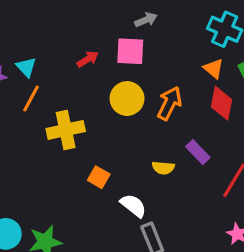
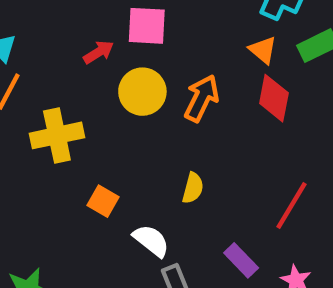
red arrow: (88, 59) -> (99, 52), moved
purple rectangle: (198, 152) -> (241, 260), moved
yellow semicircle: (163, 168) -> (193, 188), turned -80

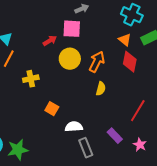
yellow cross: (57, 135) -> (31, 79), size x0.7
yellow semicircle: (193, 188) -> (101, 89), moved
white semicircle: (151, 241) -> (74, 127), turned -42

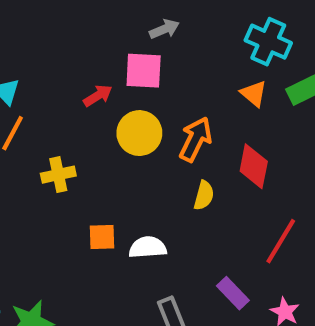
red diamond: (130, 62) -> (254, 166), moved
orange square: (52, 109) -> (102, 237), turned -32
white semicircle: (74, 127) -> (148, 247), moved

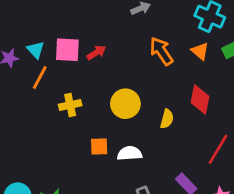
pink square: (144, 71) -> (67, 50), moved
yellow circle: (139, 133) -> (125, 104), moved
orange arrow: (195, 139) -> (161, 51), moved, turned -60

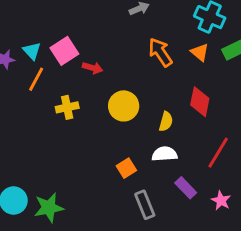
pink square: (67, 50) -> (64, 51), turned -36
red arrow: (96, 53) -> (93, 68), moved, turned 48
orange square: (99, 147) -> (126, 168), moved, turned -30
white semicircle: (130, 153) -> (165, 154), moved

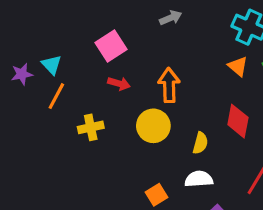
pink square: (64, 51) -> (111, 46), moved
orange arrow: (160, 52) -> (169, 85), moved, turned 32

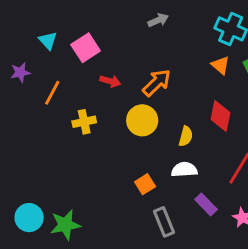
pink square: (111, 46) -> (86, 48), moved
cyan triangle: (52, 65) -> (48, 41), moved
orange arrow: (169, 85) -> (157, 83), turned 48

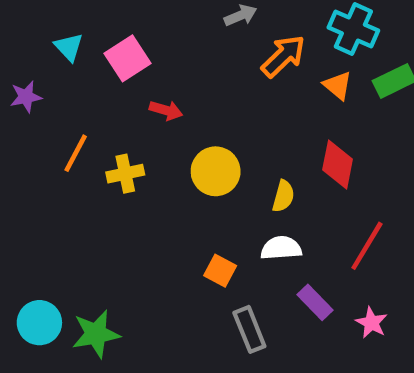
orange arrow: (157, 83) -> (283, 56), moved
orange line: (52, 93) -> (76, 153), moved
orange square: (145, 184) -> (220, 271), turned -30

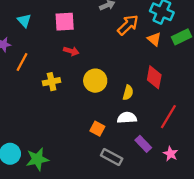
pink square: (128, 58) -> (65, 22), moved, turned 30
orange line: (76, 153) -> (22, 62), moved
gray rectangle: (249, 329) -> (112, 157), turned -40

